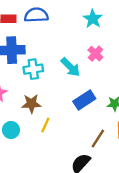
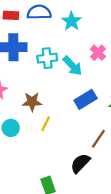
cyan star: (93, 19) -> (71, 21), moved
cyan cross: (33, 69) -> (47, 58), moved

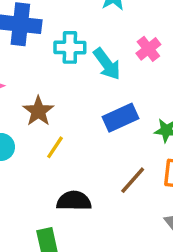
brown star: (32, 102) -> (38, 111), turned 30
black semicircle: (80, 163) -> (74, 201), moved, turned 40

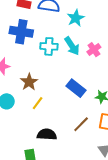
cyan arrow: (107, 64) -> (72, 46), moved
blue rectangle: (121, 118) -> (76, 88), turned 60

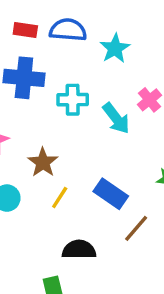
cyan arrow: (72, 46) -> (116, 118), moved
blue rectangle: (76, 88) -> (111, 194), moved

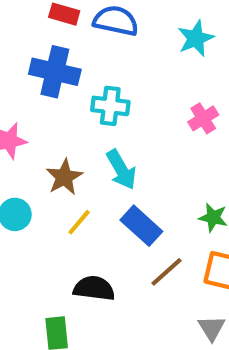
cyan star: (115, 48) -> (196, 38), moved
cyan arrow: (116, 118) -> (121, 170), moved

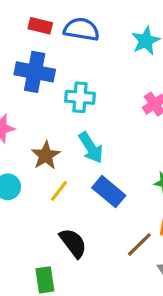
brown line: (167, 272) -> (139, 244), moved
black semicircle: (94, 288) -> (73, 243), turned 48

